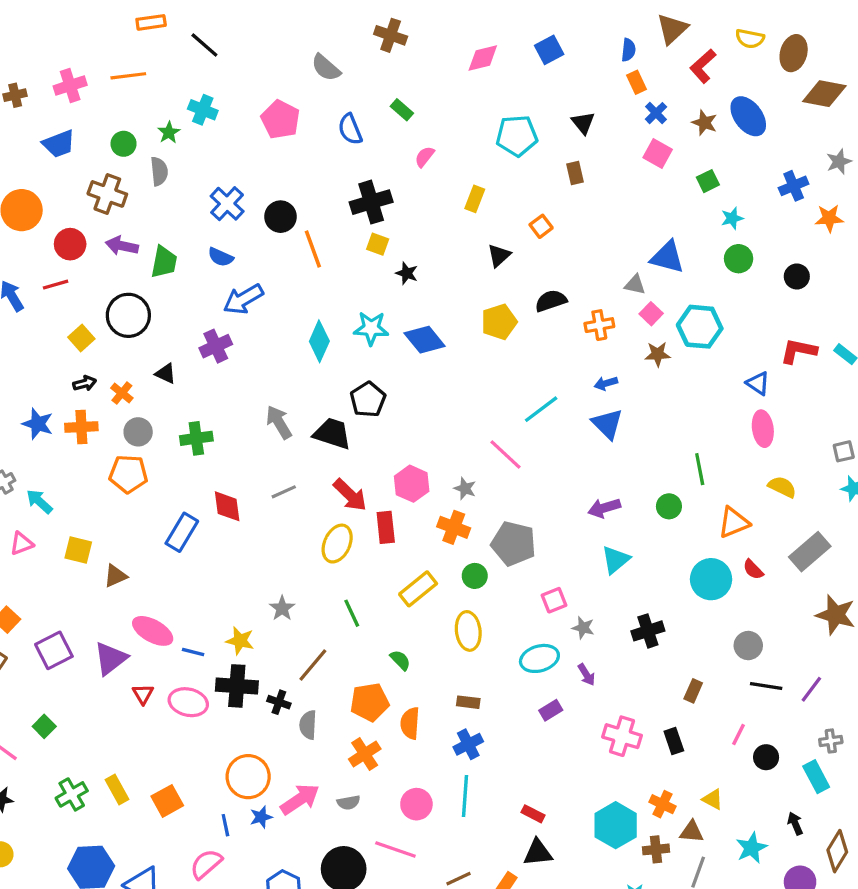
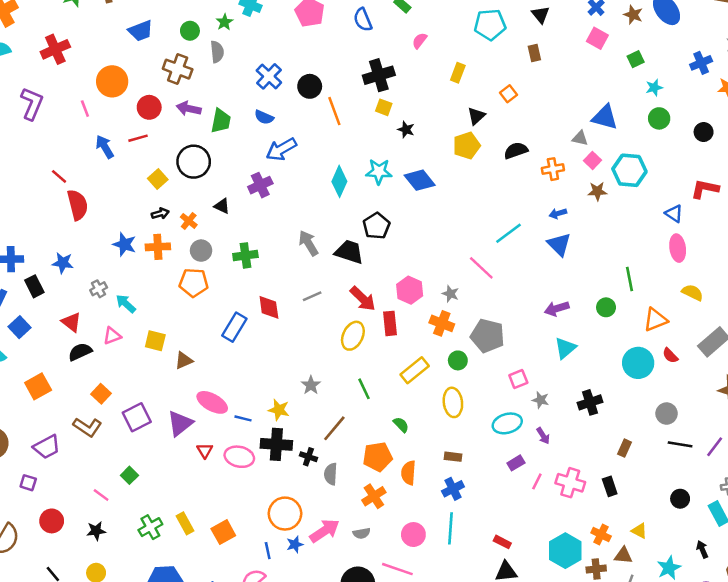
yellow pentagon: (499, 322) -> (466, 146), moved
pink line: (739, 735) -> (537, 481), moved

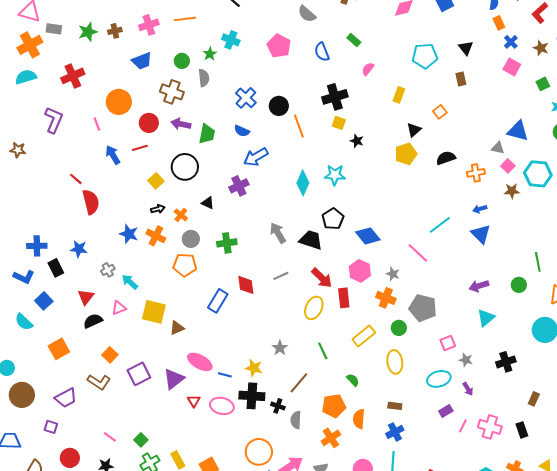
blue diamond: (420, 180) -> (368, 236), moved
orange cross: (158, 247) -> (156, 236), turned 30
red triangle: (71, 322) -> (86, 297), turned 30
yellow square: (155, 341) -> (154, 312), size x1.4
green square: (129, 475) -> (141, 440), moved

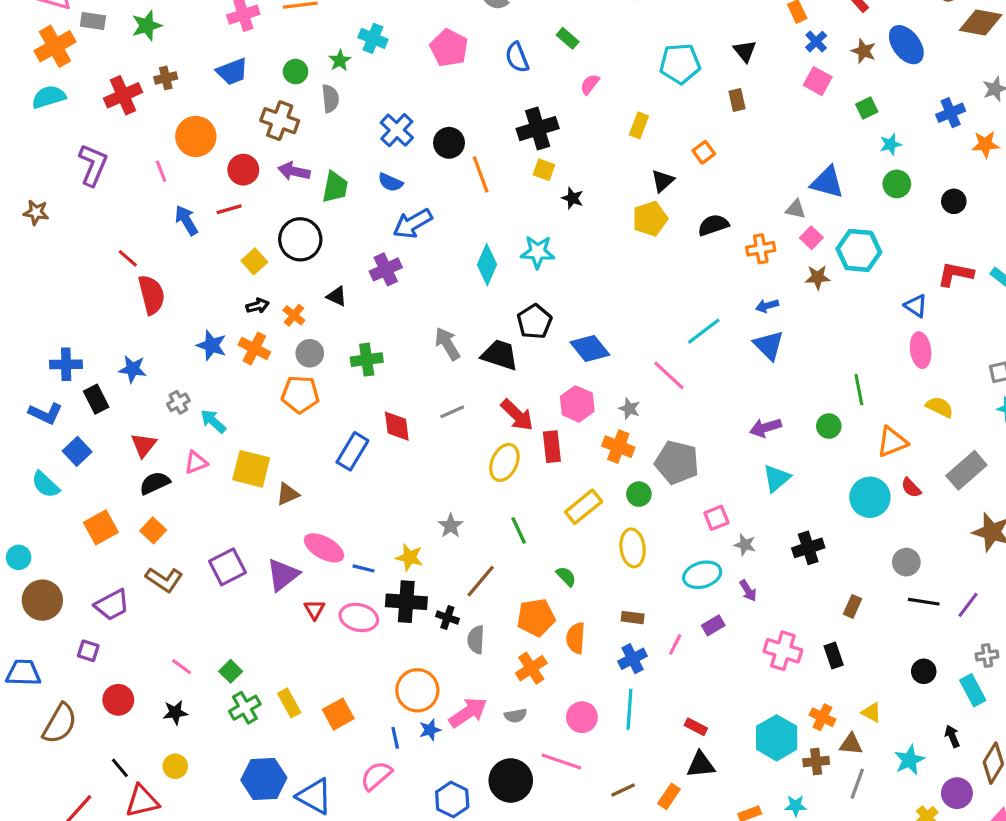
brown cross: (115, 31) -> (166, 78), moved
orange square: (110, 355) -> (153, 530), moved
pink line: (463, 426) -> (675, 644), moved

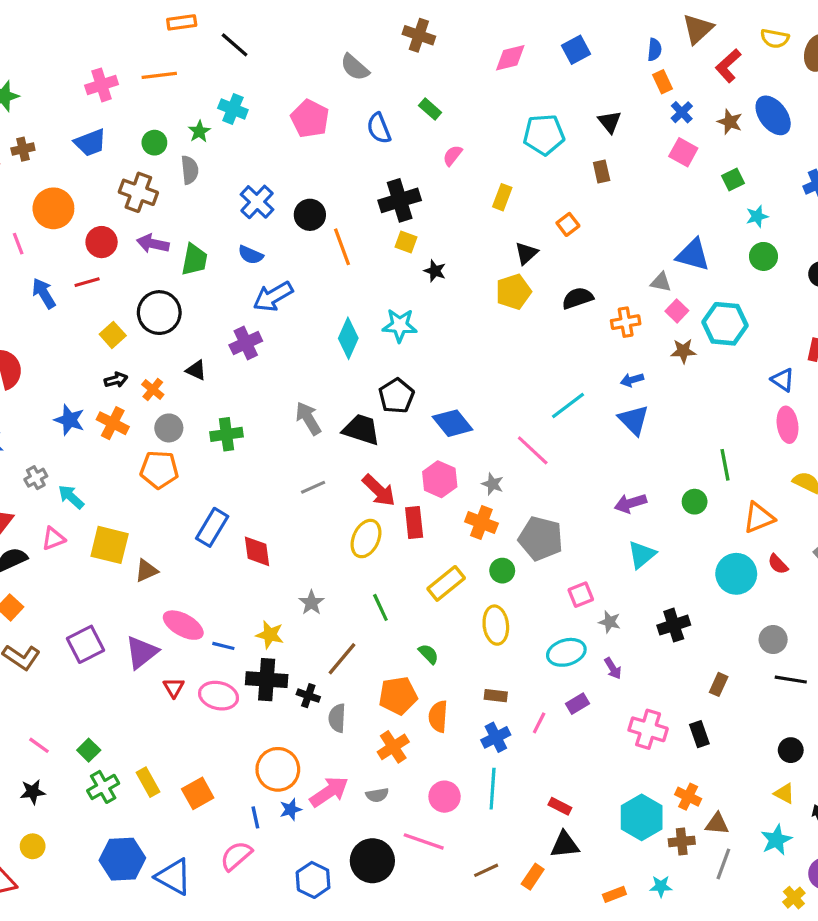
red diamond: (397, 426) -> (257, 551), moved
yellow triangle: (872, 712) -> (784, 793), moved

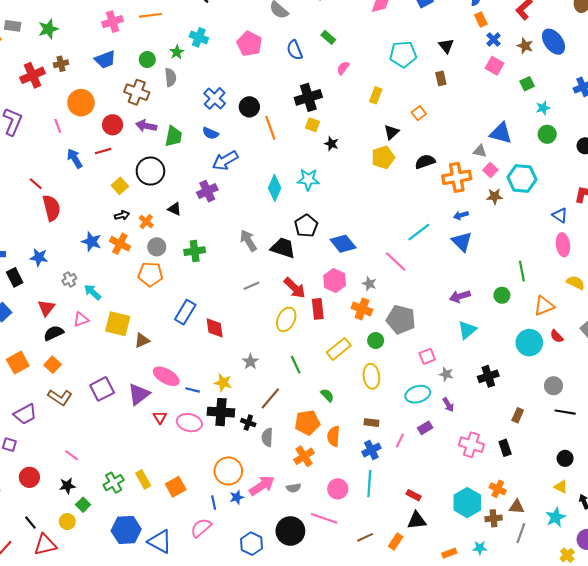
orange cross: (626, 322) -> (457, 177), size x1.5
green square: (89, 750) -> (83, 505), moved

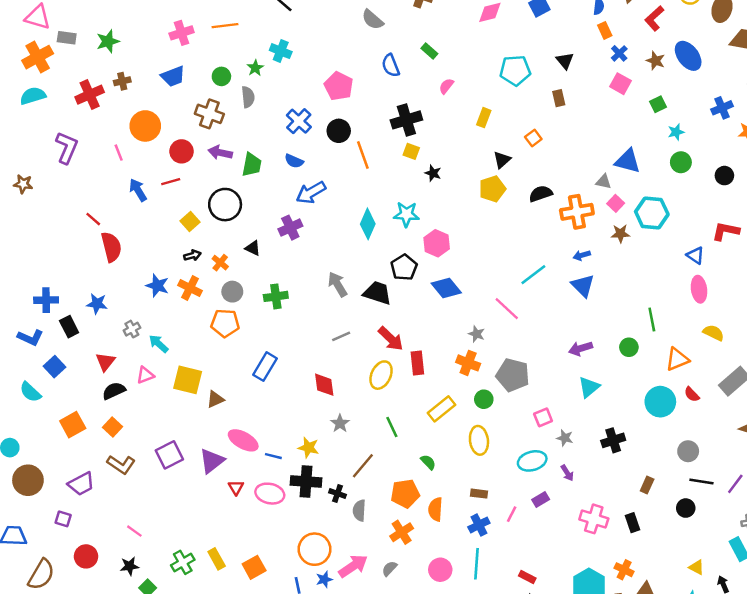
pink pentagon: (249, 44) -> (339, 86), moved
pink hexagon: (335, 281) -> (437, 243), moved
red diamond: (215, 328) -> (324, 385), moved
black circle: (565, 458) -> (686, 508), moved
gray semicircle: (294, 488) -> (389, 569), turned 144

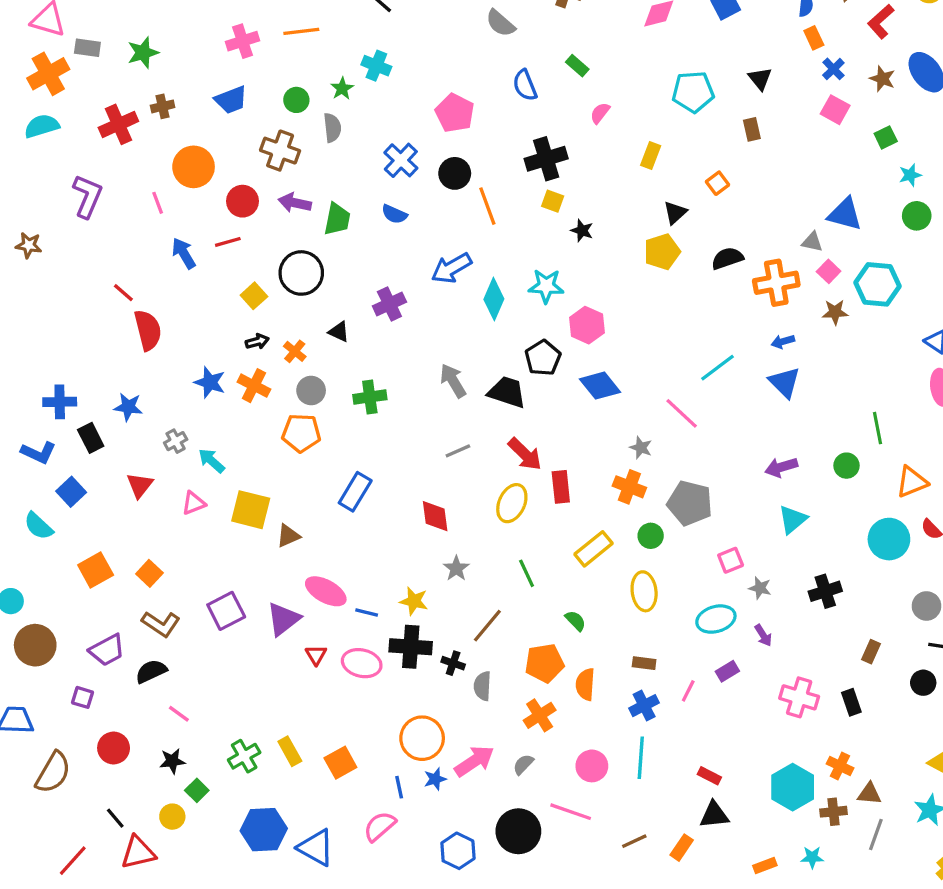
blue arrow: (311, 192) -> (451, 268), moved
black semicircle: (114, 391) -> (151, 671), moved

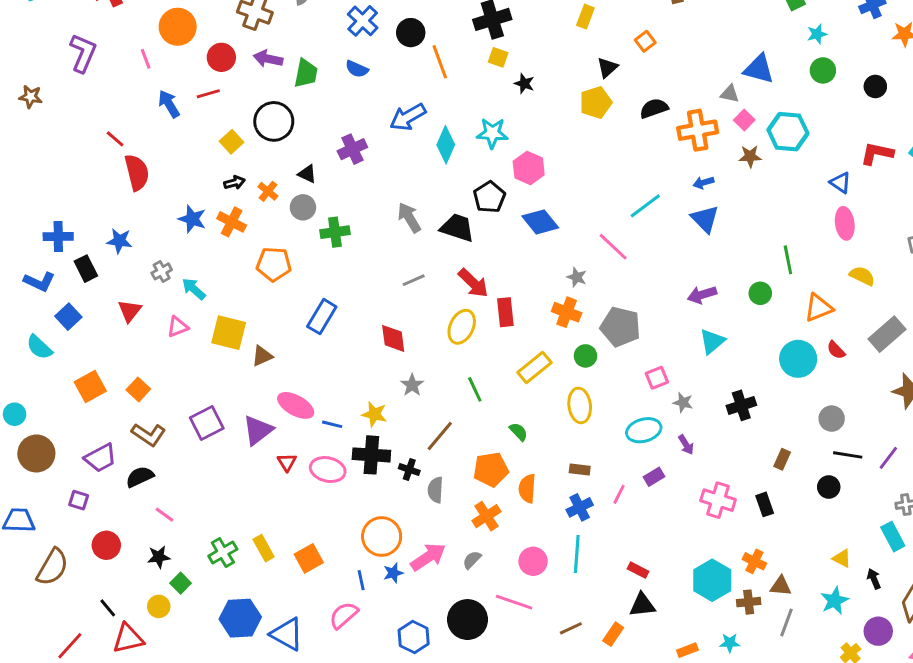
gray circle: (311, 391) -> (303, 207), moved

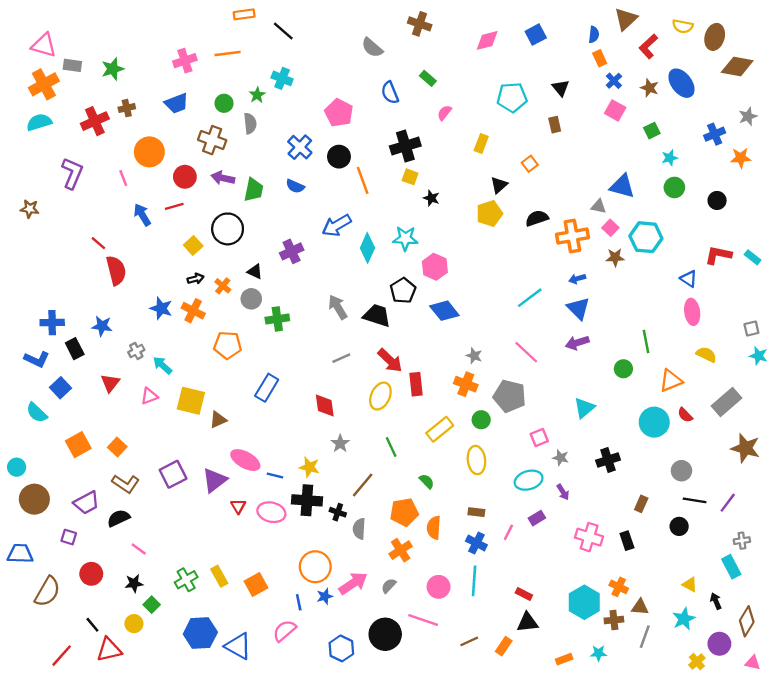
pink line: (613, 247) -> (526, 352), moved
purple arrow: (702, 295) -> (577, 343), moved
blue cross: (580, 507) -> (476, 543), turned -36

